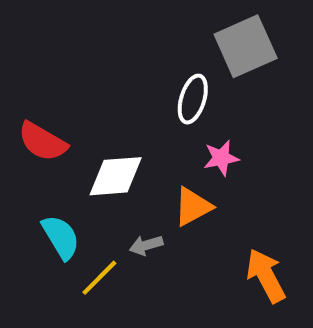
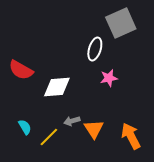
orange triangle: (193, 207) -> (94, 129), moved, turned -35
cyan semicircle: (61, 237) -> (25, 127), moved, size x0.7

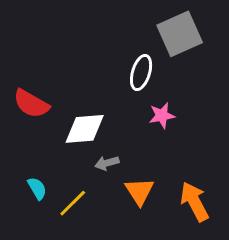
gray arrow: (72, 121) -> (107, 163), moved

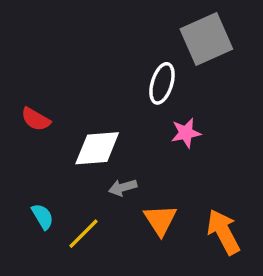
red semicircle: (31, 104) -> (36, 119), size x0.7

